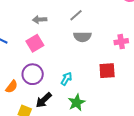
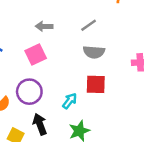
red square: (107, 71) -> (96, 84), moved
black arrow: (44, 100) -> (40, 124), turned 108

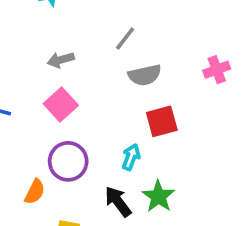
black arrow: (40, 124) -> (118, 202), moved

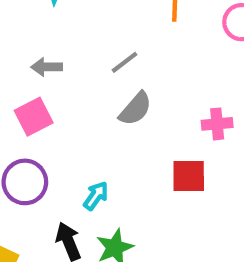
gray semicircle: (145, 75) -> (135, 109), turned -52
red square: (162, 121) -> (189, 176), moved

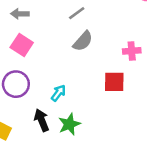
gray arrow: (47, 67) -> (20, 14), moved
pink square: (34, 117) -> (22, 45), turned -30

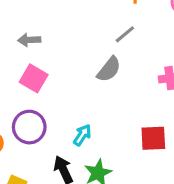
gray line: (77, 13) -> (125, 34), moved
red square: (114, 82) -> (153, 138), moved

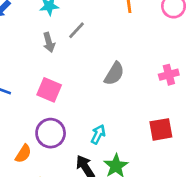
gray line: (125, 34) -> (76, 30), moved
gray arrow: (29, 40) -> (49, 42), moved, turned -96

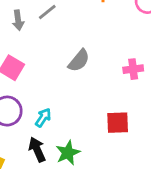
cyan arrow: (98, 134) -> (43, 118), moved

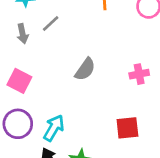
cyan arrow: (43, 118) -> (54, 128), size x1.4

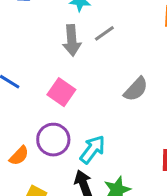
gray arrow: (22, 34) -> (72, 40), size x1.4

